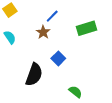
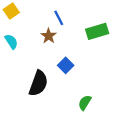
blue line: (52, 16) -> (59, 18), turned -72
green semicircle: (75, 92) -> (85, 103), turned -96

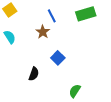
green rectangle: (97, 31) -> (86, 14), moved
black semicircle: (38, 83) -> (34, 74), size x0.6

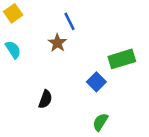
green rectangle: (86, 14) -> (122, 59), moved
blue square: (58, 58) -> (96, 82), moved

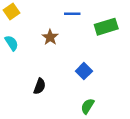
blue line: (69, 21) -> (72, 14), moved, turned -63
green rectangle: (122, 59) -> (106, 27), moved

